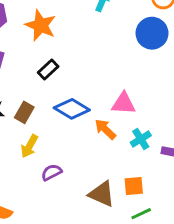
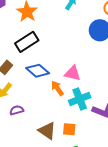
black rectangle: (48, 69) -> (27, 42), size x1.6
cyan cross: (141, 139) -> (80, 99), size x1.5

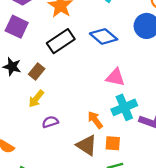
blue diamond: (38, 71) -> (104, 36), moved
orange arrow: (57, 88) -> (95, 120), moved

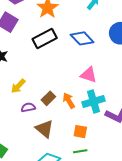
brown rectangle: (37, 72) -> (48, 98), moved
orange arrow: (95, 120) -> (69, 101), moved
brown triangle: (87, 145) -> (44, 129), moved

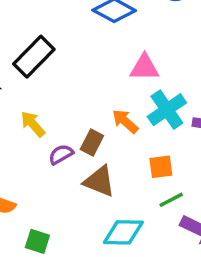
black rectangle: (45, 38) -> (34, 57), moved
yellow arrow: (18, 86) -> (33, 124), turned 112
brown rectangle: (48, 98) -> (92, 143), moved

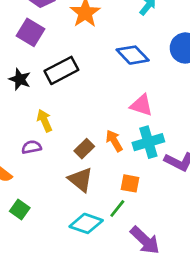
purple semicircle: (61, 154) -> (31, 147), moved
green line: (171, 200) -> (117, 209), moved, turned -42

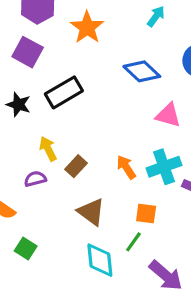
pink triangle: (142, 105) -> (168, 115), moved
brown rectangle: (84, 149) -> (76, 166), moved
cyan diamond: (86, 223) -> (100, 260), turned 68

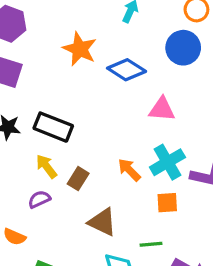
orange star: (87, 27) -> (80, 49), moved
black rectangle: (64, 92) -> (53, 127), moved, turned 63
orange square: (146, 213) -> (167, 203), moved
green line: (133, 242) -> (151, 244), turned 60

